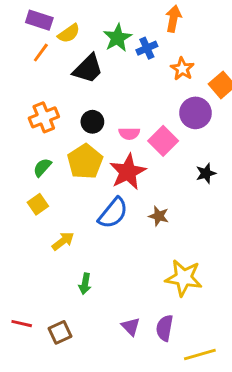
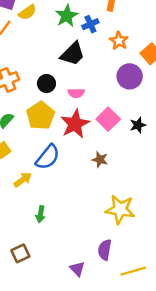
black trapezoid: (88, 69) -> (73, 54), moved
pink square: (163, 141) -> (108, 119), moved
blue semicircle: (113, 213) -> (48, 157), moved
purple triangle: (131, 326) -> (77, 269), moved

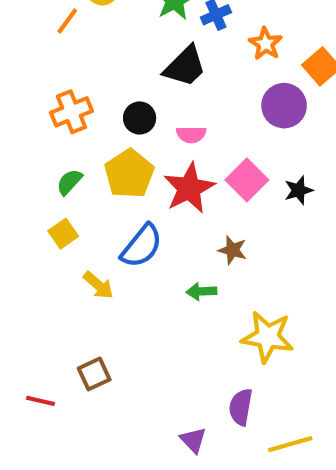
yellow arrow: (23, 180) -> (98, 285), turned 78
green arrow: (41, 214) -> (201, 291), moved, turned 77
brown square: (20, 253) -> (94, 374), moved

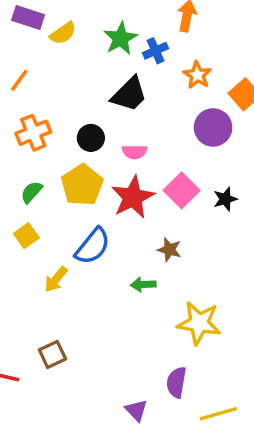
orange line: (67, 21) -> (19, 80), moved
yellow arrow: (98, 285) -> (56, 279), turned 88

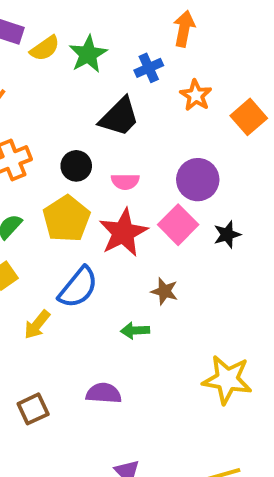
green star: (121, 38) -> (88, 54), moved
purple circle: (213, 127) -> (198, 180), moved
yellow star: (199, 323) -> (227, 380), moved
purple semicircle: (176, 382) -> (104, 393), moved, turned 84

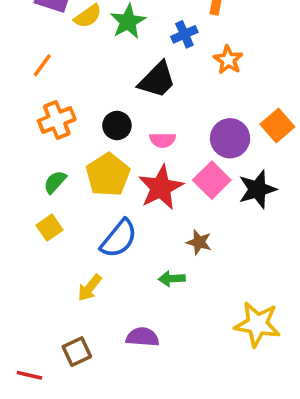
orange square: (249, 117) -> (277, 125), moved
black star: (227, 235) -> (257, 189), size x1.5
yellow arrow: (37, 325) -> (90, 288), moved

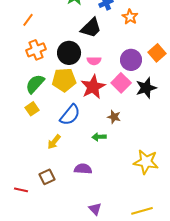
black circle: (117, 125) -> (69, 53), size x1.5
yellow pentagon: (108, 175) -> (64, 80), turned 30
green semicircle: (55, 182) -> (35, 84), size x1.5

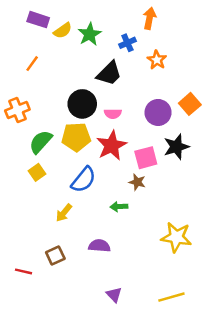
orange cross: (36, 50) -> (17, 110), moved
pink square: (121, 83) -> (146, 158), moved, turned 30

